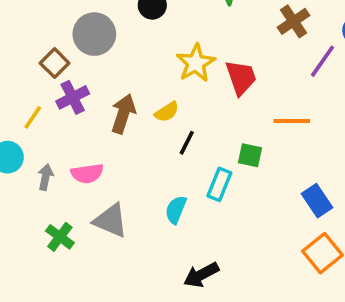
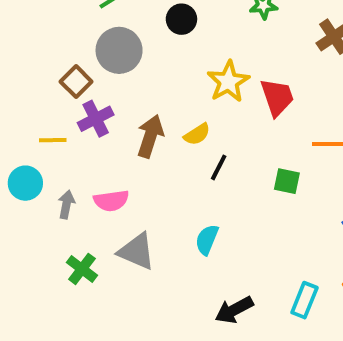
yellow line: (33, 117) -> (53, 140), turned 55
cyan rectangle: (219, 184) -> (304, 300), moved

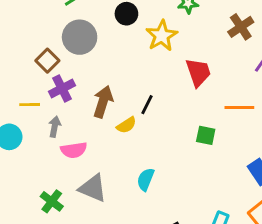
yellow star: (228, 82) -> (162, 36), moved
yellow semicircle: (197, 134) -> (126, 125), moved
black line: (219, 167) -> (147, 105), moved
gray arrow: (66, 205) -> (55, 127), moved

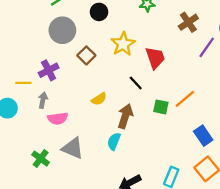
yellow star: (162, 36) -> (123, 44), moved
brown square: (47, 61) -> (86, 55), moved
brown arrow: (103, 102) -> (125, 116), moved
black line: (147, 105) -> (136, 83), moved, turned -70
orange line: (239, 108) -> (185, 99), moved, turned -40

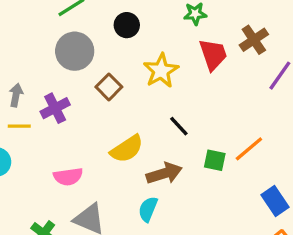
red trapezoid: (155, 58) -> (213, 54), moved
yellow semicircle: (99, 99) -> (127, 149), size x1.5
gray arrow: (43, 100) -> (16, 95), moved
brown arrow: (125, 116) -> (164, 173), turned 55

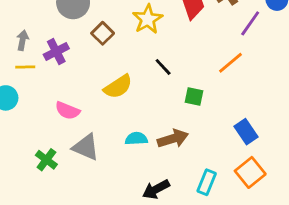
orange line: (249, 149) -> (230, 63), moved
brown arrow: (164, 173) -> (173, 139), moved
pink semicircle: (68, 177) -> (67, 111), turned 30
cyan semicircle: (148, 209) -> (136, 139), turned 65

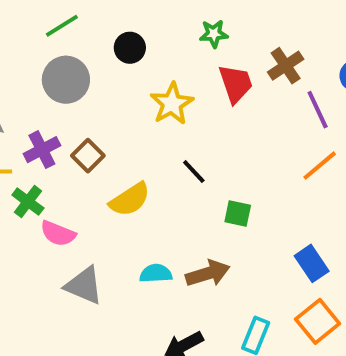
purple line: (250, 23) -> (318, 110), turned -60
brown square: (103, 33) -> (88, 156), moved
orange line: (230, 63) -> (320, 166), moved
green cross: (46, 160) -> (28, 202), moved

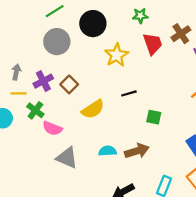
black circle: (130, 48) -> (93, 24), size x1.5
black line: (194, 172) -> (129, 93), turned -63

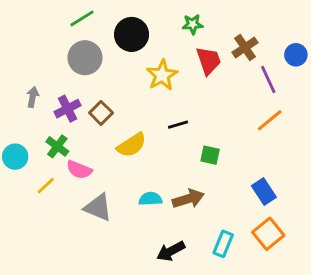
yellow line: (18, 93) -> (46, 186), moved, turned -42

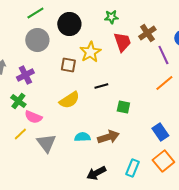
brown square: (101, 113) -> (68, 65), moved, turned -35
yellow line: (46, 186) -> (20, 134), moved
gray triangle: (98, 208) -> (46, 143), turned 30

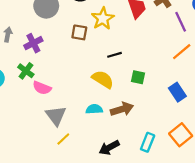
yellow semicircle: (69, 100) -> (103, 79), moved, turned -115
blue rectangle: (160, 132) -> (177, 92), moved
yellow line: (20, 134) -> (63, 139), moved

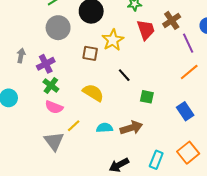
black line: (114, 55) -> (124, 75), turned 64
green cross: (26, 71) -> (51, 85), moved
yellow semicircle: (103, 79) -> (93, 93), moved
gray triangle: (56, 116) -> (54, 141), moved
yellow line: (63, 139) -> (74, 126), moved

